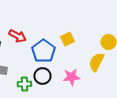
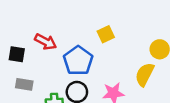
yellow square: (67, 39) -> (106, 34), moved

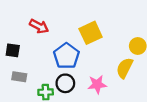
yellow square: (106, 34) -> (91, 33), size x1.5
red arrow: (46, 42) -> (39, 26), moved

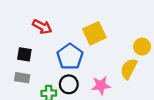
black square: (13, 50) -> (24, 54), moved

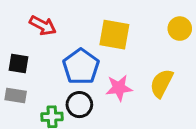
yellow square: (94, 33) -> (114, 35), turned 35
yellow circle: (142, 47) -> (180, 29), moved
pink star: (101, 85) -> (119, 88), moved

